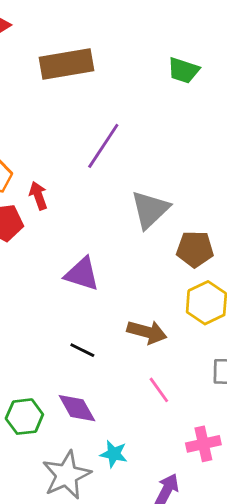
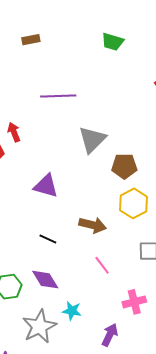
brown rectangle: (67, 64) -> (31, 40), size x0.5
purple line: (103, 146) -> (58, 96), turned 56

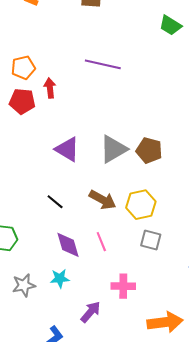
gray triangle: (92, 140) -> (113, 149), moved
yellow hexagon: (133, 203) -> (141, 205), moved
purple diamond: (45, 280) -> (68, 245), moved
cyan star: (72, 311) -> (60, 278), turned -30
gray star: (39, 326) -> (24, 285), size x0.7

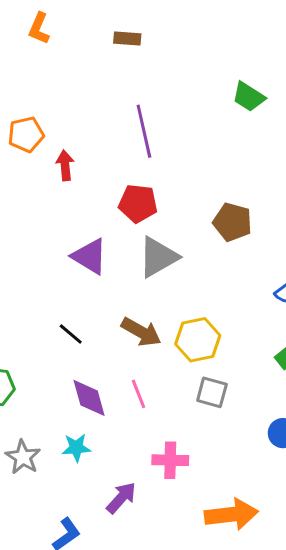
green trapezoid: (170, 25) -> (249, 97), moved
purple line: (103, 64) -> (144, 131), turned 64
red pentagon: (22, 101) -> (138, 203), moved
brown pentagon: (149, 150) -> (232, 222), moved
gray star: (24, 285) -> (23, 457), turned -30

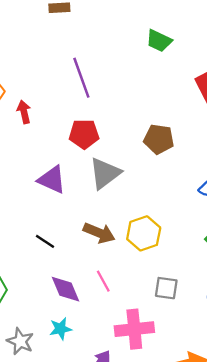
gray square: (212, 392) -> (166, 288), moved
pink cross: (170, 460) -> (134, 329), size x1.4

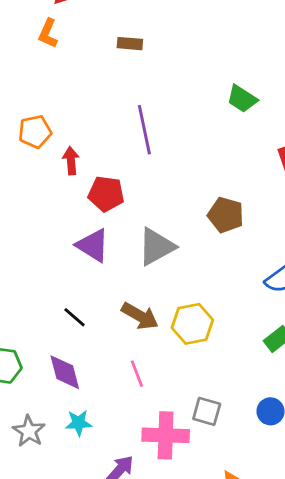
red pentagon: (84, 134) -> (106, 194), moved
gray square: (166, 288) -> (207, 411), moved
purple diamond: (65, 289) -> (65, 372), moved

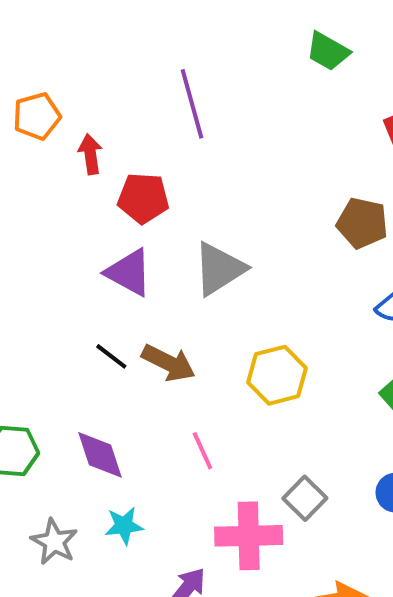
brown pentagon: (226, 215) -> (362, 223), moved
brown arrow: (140, 316) -> (168, 363), moved
black line: (74, 317) -> (111, 356), moved
gray square: (207, 411) -> (305, 498), turned 32

